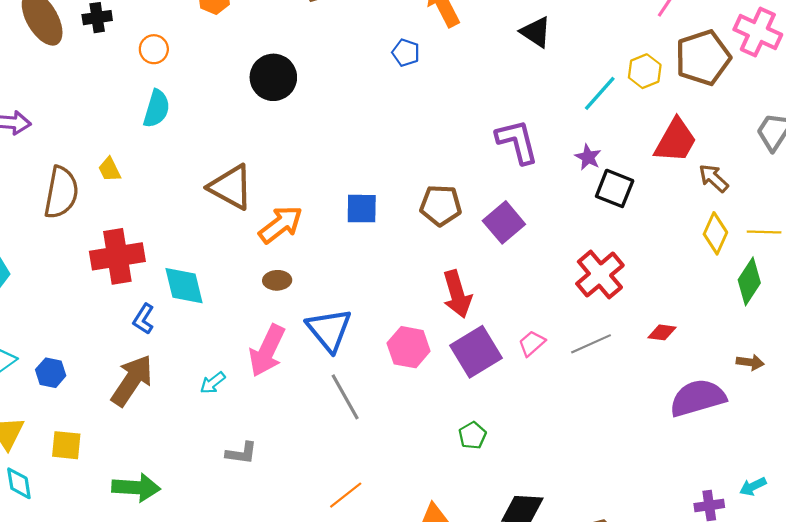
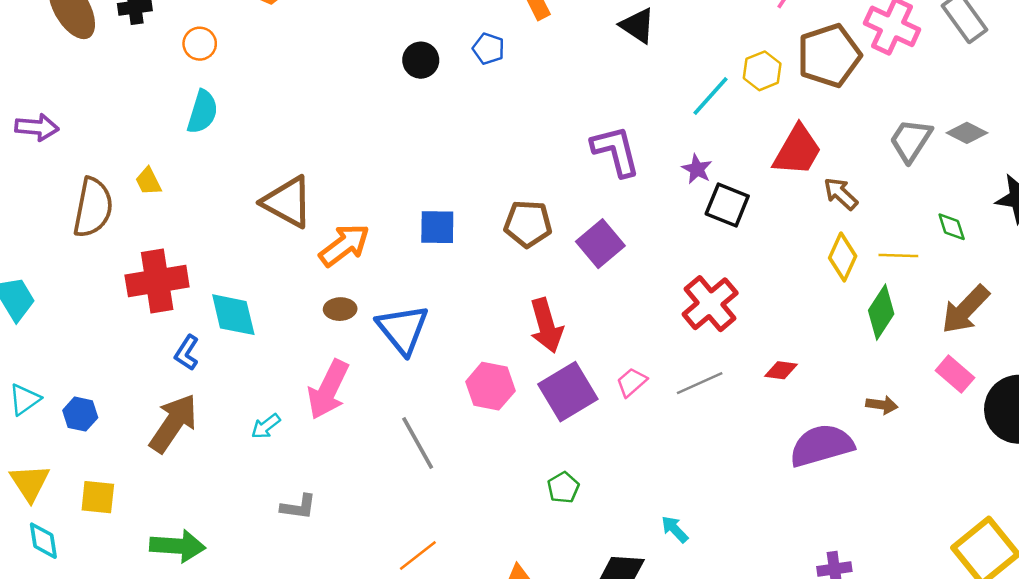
black circle: (273, 77) -> (421, 60), moved, size x0.7
blue triangle: (329, 330) -> (403, 329), moved
cyan arrow: (753, 487) -> (675, 529), moved, turned 72

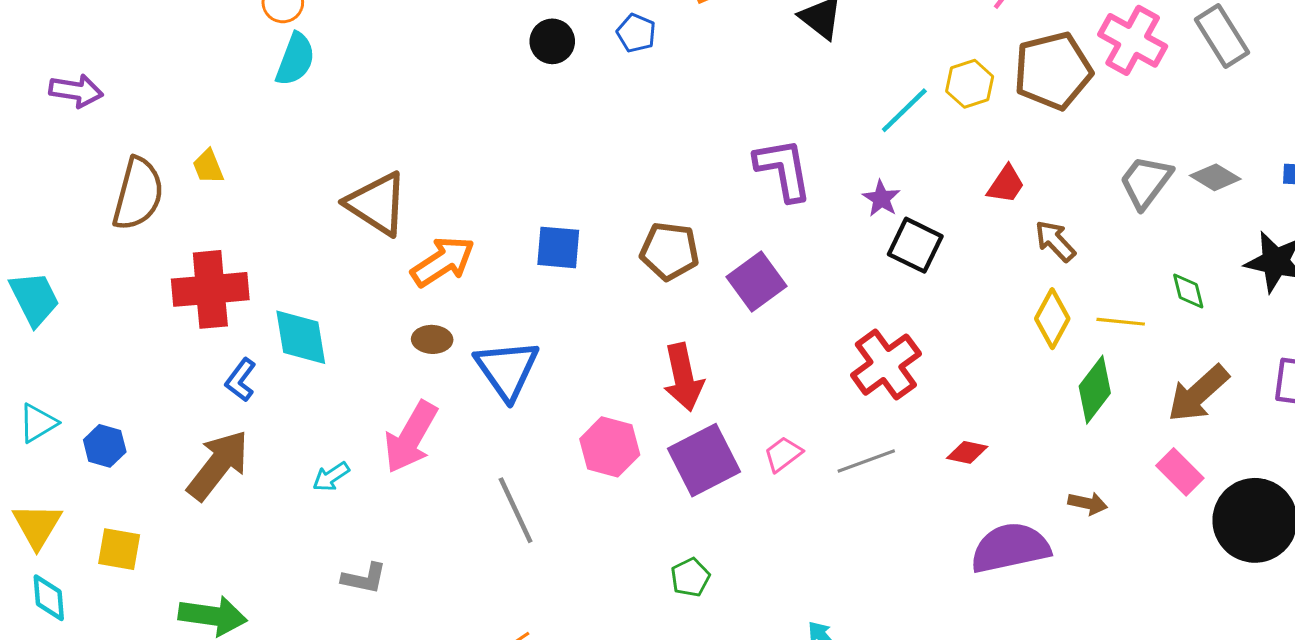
cyan semicircle: (203, 112) -> (295, 59), moved
red trapezoid: (797, 150) -> (1006, 184), size x0.6

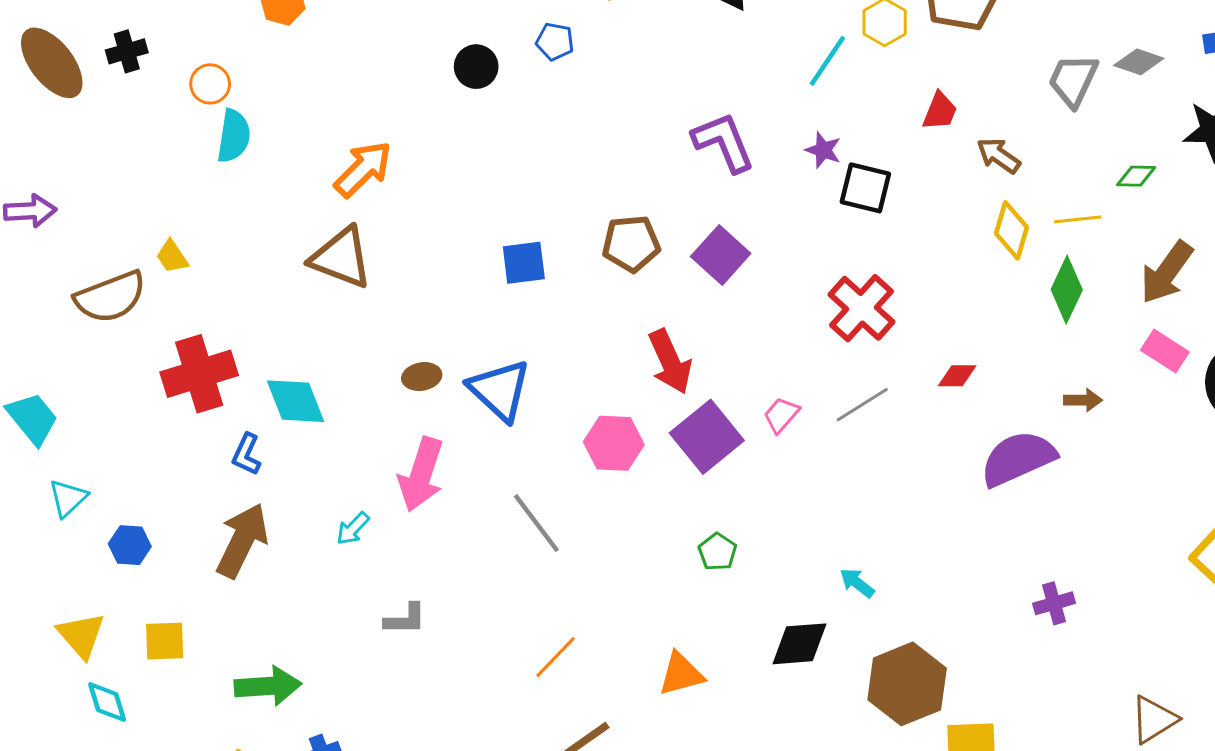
brown semicircle: (138, 194) -> (110, 297), turned 66
orange arrow: (443, 262) -> (363, 169), moved
green diamond: (1188, 291) -> (1136, 176), turned -63
cyan triangle: (38, 423) -> (68, 498), moved

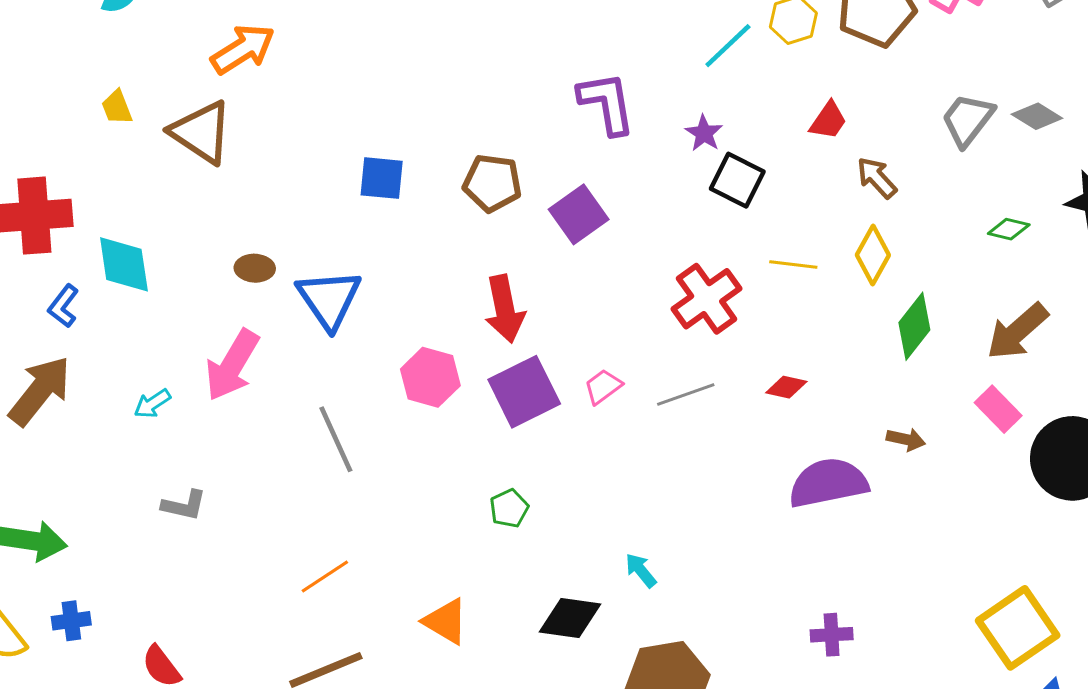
yellow line: (1078, 219) -> (793, 264), moved
yellow trapezoid: (172, 257) -> (117, 107), moved
orange triangle: (681, 674) -> (446, 621), turned 33

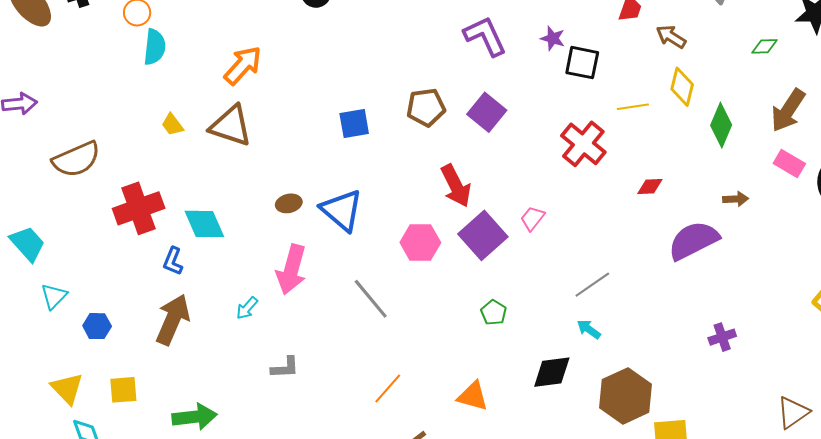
gray line: (686, 395) -> (592, 285), moved

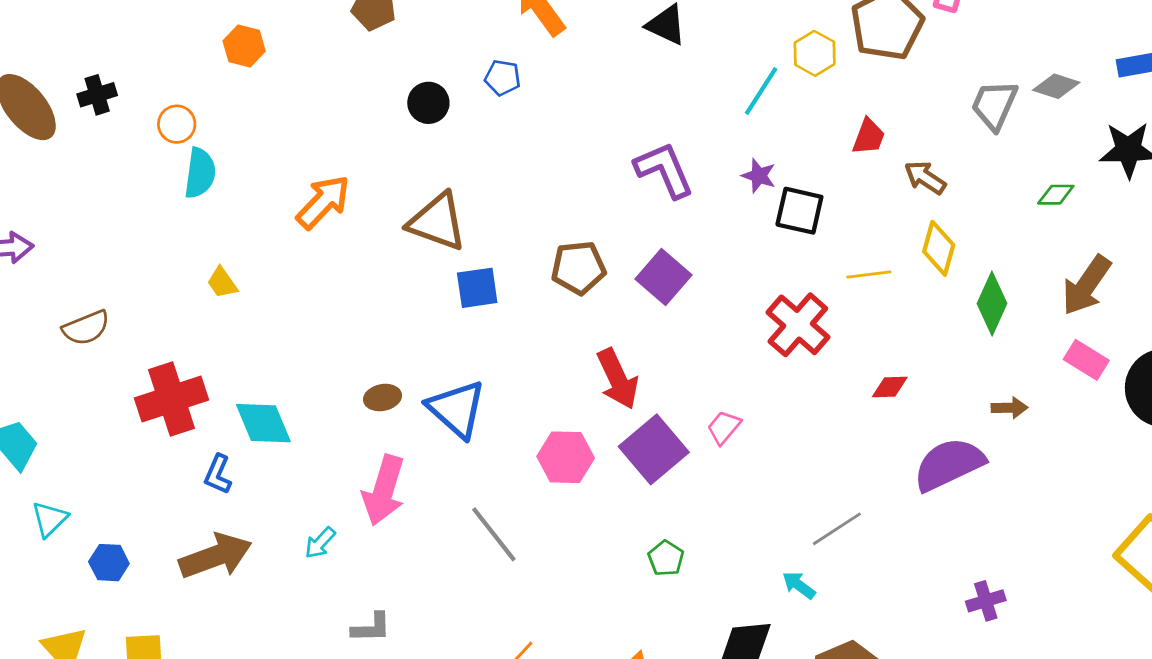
brown triangle: (231, 126) -> (437, 222), moved
brown semicircle: (76, 159) -> (86, 328), size x0.7
gray line: (592, 285) -> (837, 529), moved
brown arrow: (173, 320) -> (215, 556), turned 45

